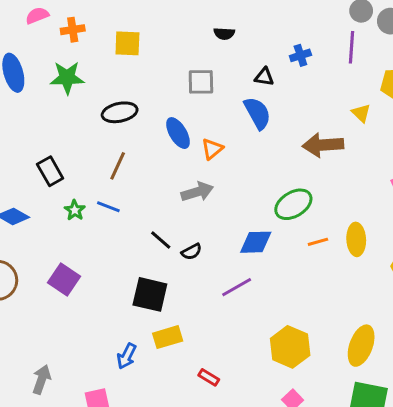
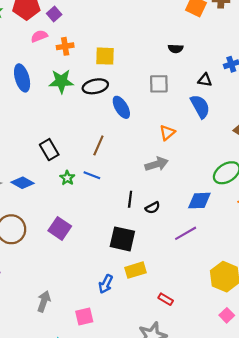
black ellipse: (120, 112) -> (95, 86), moved
blue ellipse: (178, 133) -> (121, 107), moved
black line: (161, 240) -> (130, 199), turned 56

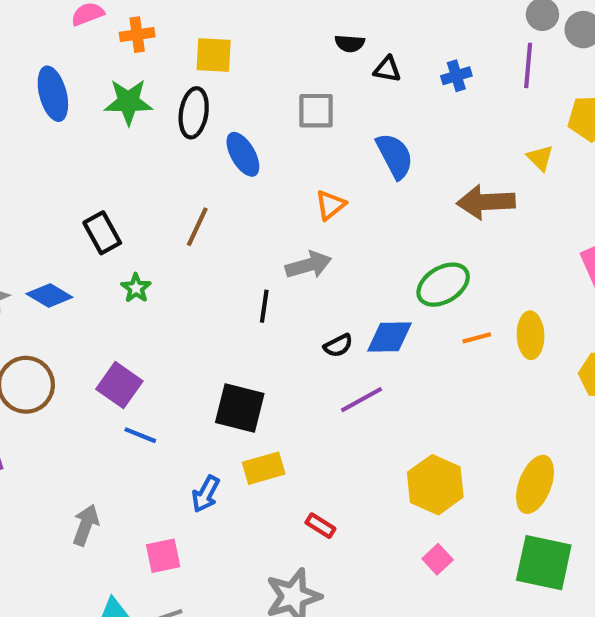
black triangle: (205, 80) -> (387, 69), moved
black ellipse: (95, 86) -> (194, 113), turned -70
blue line: (92, 175) -> (140, 435), moved
black line: (130, 199) -> (264, 306), moved
black semicircle: (153, 208) -> (338, 346), moved

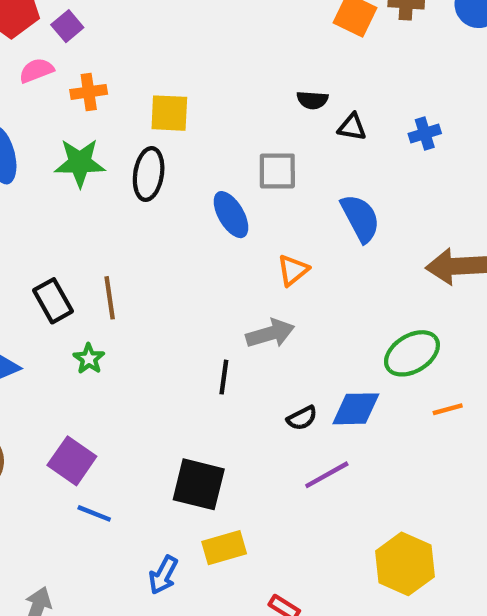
blue ellipse: (243, 154) -> (231, 215), moved
brown line: (197, 227) -> (110, 298), moved, turned -33

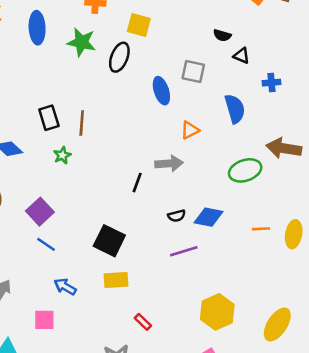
blue cross: (425, 134) -> (271, 83), moved
green ellipse: (412, 353) -> (245, 170), moved
blue arrow: (163, 575) -> (65, 287), moved, turned 80

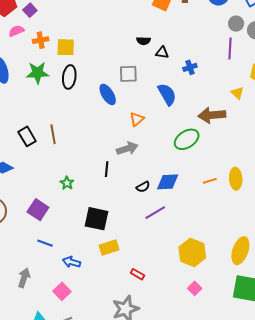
yellow square: (139, 25) -> (66, 47), moved
green star: (62, 155) -> (67, 183), moved
blue line: (46, 244) -> (45, 243), moved
pink square: (44, 320) -> (62, 291), turned -30

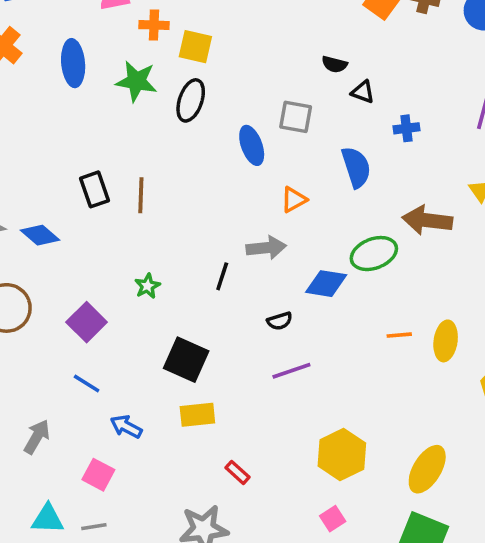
blue diamond: (168, 182) -> (326, 284), moved
pink square: (62, 291) -> (98, 475), turned -30

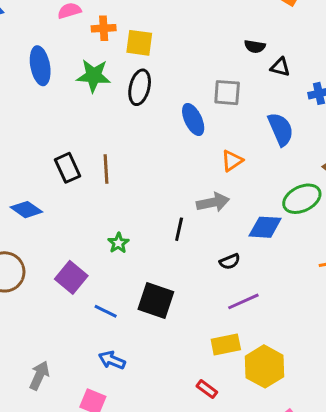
blue line: (87, 383) -> (106, 311), moved
yellow rectangle: (197, 415) -> (226, 344), moved
yellow hexagon: (342, 455) -> (265, 366), moved

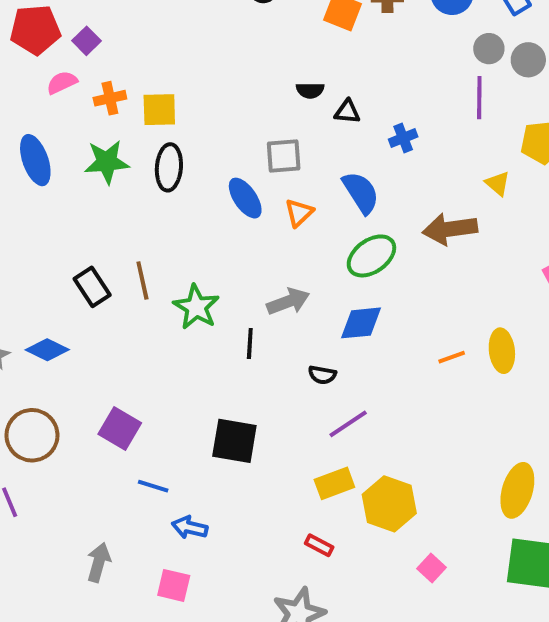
orange triangle: (232, 161) -> (299, 213), moved
green ellipse: (302, 199) -> (371, 256), moved
green star: (118, 243) -> (196, 307), moved, size x1.6
black semicircle: (230, 261) -> (322, 375), turned 42
blue line: (106, 311) -> (153, 486), moved

